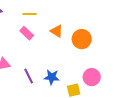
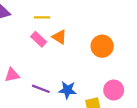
orange triangle: (57, 31) -> (59, 37), moved
purple line: (29, 76) -> (41, 89), turned -42

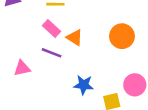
orange triangle: (59, 37) -> (75, 37), moved
purple line: (41, 89) -> (52, 53), moved

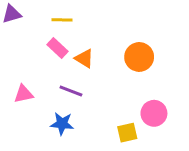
purple line: (52, 53) -> (71, 91), moved
blue star: (84, 85) -> (62, 124), moved

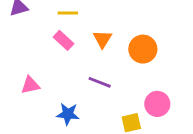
orange triangle: (84, 58) -> (102, 39), moved, turned 30
purple line: (71, 91) -> (100, 82), moved

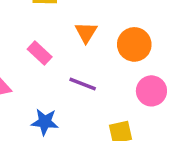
pink rectangle: (63, 40) -> (40, 53), moved
pink circle: (157, 104) -> (151, 91), moved

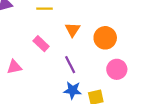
purple line: (83, 84) -> (70, 65), turned 42
blue star: (45, 122) -> (73, 90), moved

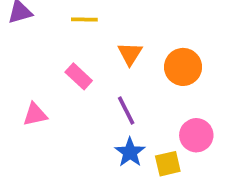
pink circle: (117, 69) -> (196, 135), moved
blue star: (73, 90) -> (130, 152), turned 30

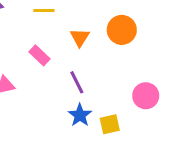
orange circle: (183, 67) -> (122, 30), moved
pink circle: (196, 135) -> (146, 96), moved

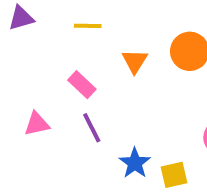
purple line: (77, 82) -> (92, 128), moved

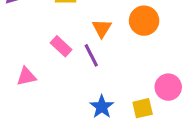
purple line: (92, 128) -> (91, 55), moved
yellow square: (174, 175) -> (143, 108), moved

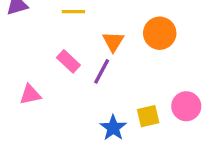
purple line: (91, 55) -> (102, 71), turned 55
yellow square: (143, 108) -> (148, 116), moved

